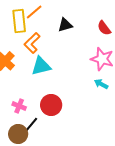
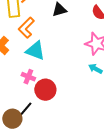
cyan triangle: (41, 66) -> (35, 51), turned 35
pink cross: (19, 106) -> (28, 77), moved

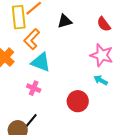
red circle: (45, 90) -> (78, 101), moved

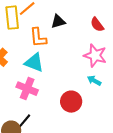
orange L-shape: (32, 39) -> (38, 38), moved, turned -50
pink cross: (34, 88) -> (27, 89), size x1.5

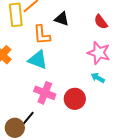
black triangle: (58, 22) -> (62, 19), turned 35
pink cross: (27, 89) -> (45, 93), moved

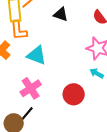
orange L-shape: (42, 35) -> (19, 30), moved
pink cross: (45, 93) -> (31, 88), moved, turned 35

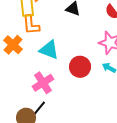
red circle: (74, 94) -> (80, 67), moved

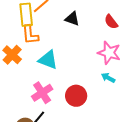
red circle: (80, 67) -> (76, 96), moved

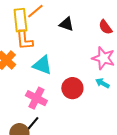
pink cross: (42, 93) -> (36, 98), turned -30
red circle: (76, 96) -> (72, 88), moved

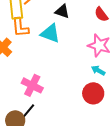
cyan triangle: (42, 65) -> (50, 33), moved
red circle: (72, 88) -> (93, 93), moved

